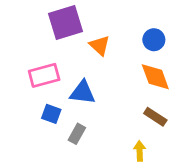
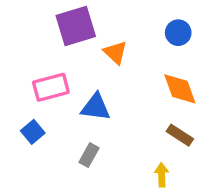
blue circle: (154, 40) -> (178, 33), moved
blue square: (51, 114) -> (33, 132), moved, turned 30

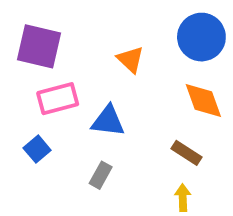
purple square: (76, 26) -> (39, 46), moved, turned 30
blue circle: (178, 33) -> (201, 37), size x1.6
brown rectangle: (180, 135) -> (187, 153), moved

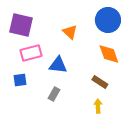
blue square: (37, 149) -> (20, 80), turned 32

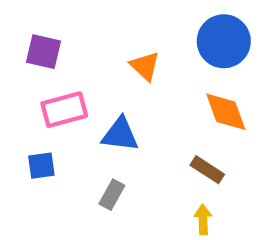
purple square: (21, 25) -> (43, 52), size x0.7

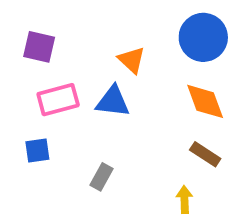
blue triangle: (120, 135) -> (113, 101), moved
brown rectangle: (207, 170) -> (205, 154), moved

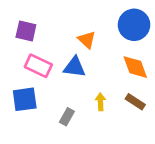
pink rectangle: (58, 100) -> (38, 66), turned 40
blue square: (37, 150) -> (25, 99), size x1.5
yellow arrow: (184, 200) -> (100, 102), moved

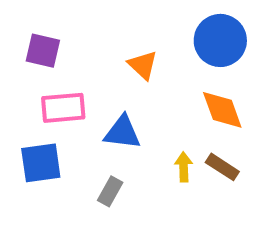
pink rectangle: (38, 66) -> (63, 108), turned -30
blue triangle: (74, 67) -> (122, 132), moved
yellow arrow: (100, 102) -> (184, 167), moved

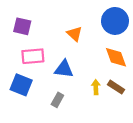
blue square: (41, 163) -> (21, 85), turned 30

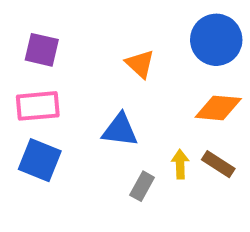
pink rectangle: (33, 56) -> (38, 106), moved
orange diamond: (116, 57) -> (218, 108), turned -65
gray rectangle: (57, 100) -> (142, 186), moved

